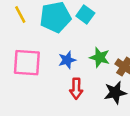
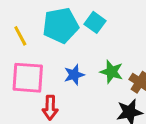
yellow line: (20, 15) -> (20, 36), moved
red arrow: (76, 89) -> (50, 108), moved

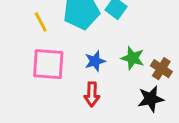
red arrow: (50, 108) -> (92, 94), moved

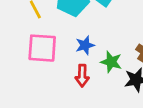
green star: (133, 58) -> (111, 62), moved

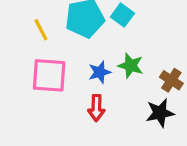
green star: (111, 62) -> (131, 66), moved

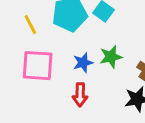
green star: (131, 66) -> (111, 57), turned -30

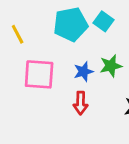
yellow line: (30, 25) -> (18, 34), moved

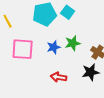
red arrow: (81, 103) -> (59, 77), moved, turned 98

